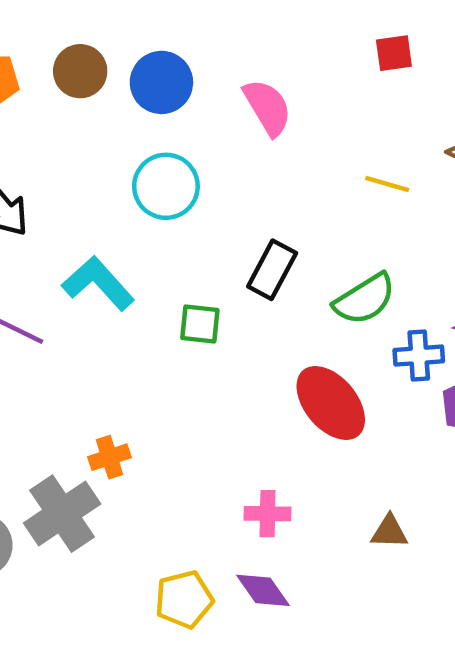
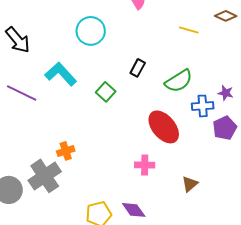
black rectangle: (272, 270) -> (138, 68), size x0.7
green square: (200, 324) -> (106, 92), turned 36
pink cross: (268, 514) -> (145, 165), moved
brown triangle: (389, 532) -> (190, 184), turned -42

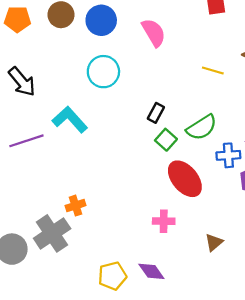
green square: (106, 92) -> (166, 140), moved
purple line: (22, 93) -> (26, 141), turned -44

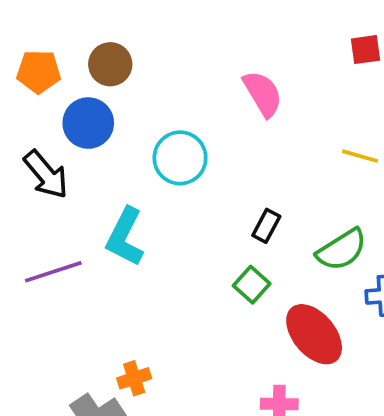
blue circle: (101, 20) -> (88, 123), moved
cyan L-shape: (70, 120) -> (125, 237), turned -111
green square: (166, 140) -> (252, 285), moved

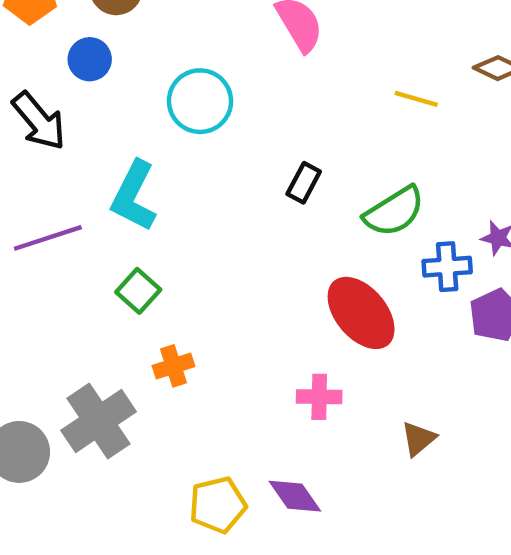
blue circle: (88, 123) -> (90, 59), size x0.7
green square: (252, 285) -> (138, 291), moved
orange cross: (134, 378) -> (174, 366), moved

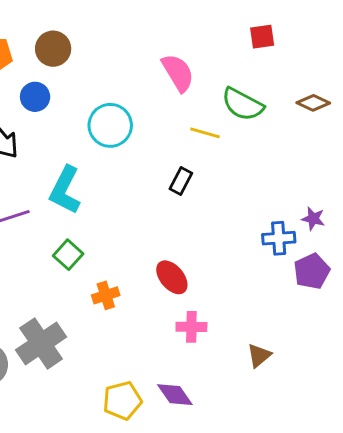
yellow line: (416, 99) -> (205, 133), moved
green semicircle: (394, 211) -> (243, 104), moved, turned 60
red ellipse: (361, 313) -> (172, 277), moved, size x0.7
orange cross: (174, 366) -> (106, 295), moved

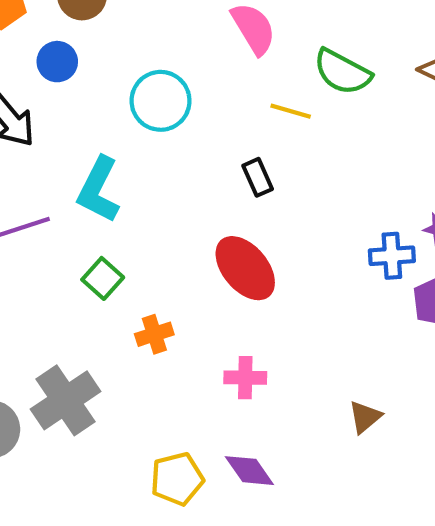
black rectangle: (181, 181) -> (258, 177), turned -52
red ellipse: (172, 277) -> (245, 268), moved, size x1.4
pink cross: (191, 327) -> (245, 378), moved

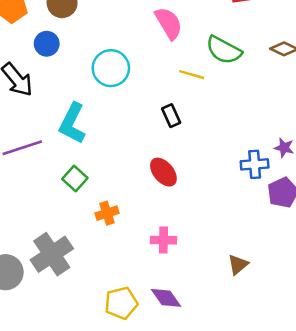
red ellipse: (245, 268) -> (163, 172), size x0.7

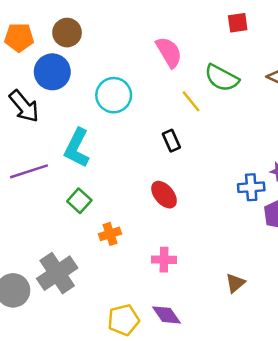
blue circle: (47, 44) -> (52, 72), size x1.5
yellow line: (192, 75) -> (191, 101), turned 35

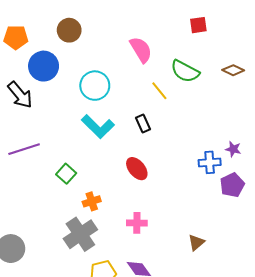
brown circle: (67, 33) -> (69, 30), moved
cyan L-shape: (77, 148) -> (98, 127), moved, turned -72
gray cross: (57, 273) -> (80, 234), moved

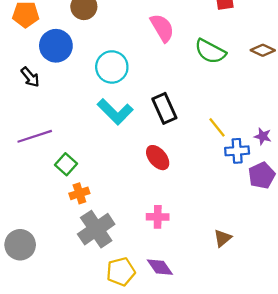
yellow line: (159, 91) -> (217, 127), moved
black arrow: (20, 95) -> (30, 77), size x0.7
black rectangle: (143, 123) -> (164, 108), size x1.5
green square: (66, 174) -> (66, 164), moved
orange cross: (92, 201) -> (79, 193), moved

